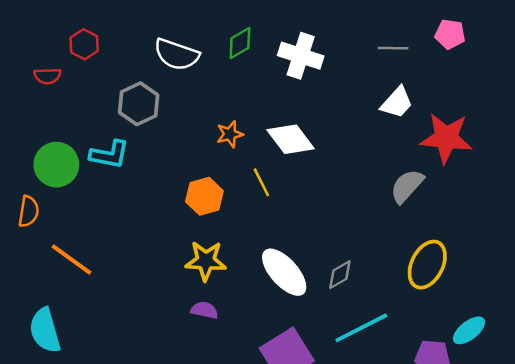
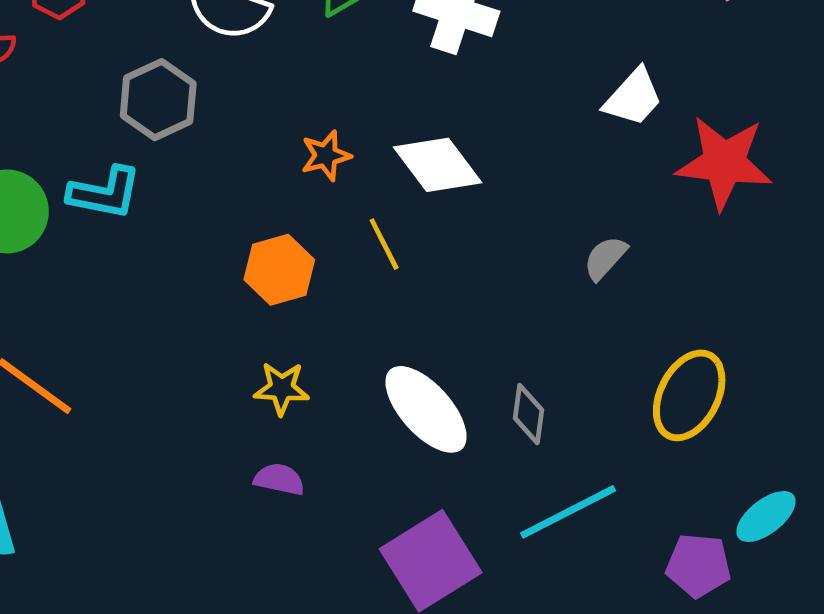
gray semicircle: (407, 186) -> (605, 258), moved, size x0.7
yellow star: (206, 261) -> (282, 388), size x0.7
gray diamond: (340, 275) -> (528, 414), turned -52

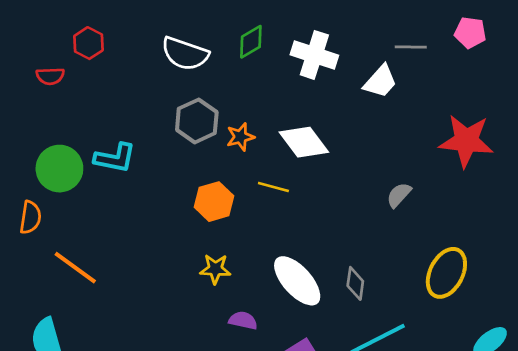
white trapezoid: (633, 97) -> (380, 81), moved
gray hexagon: (158, 100) -> (197, 121), moved
yellow line: (384, 244) -> (273, 187), turned -48
purple semicircle: (279, 479) -> (243, 320), moved

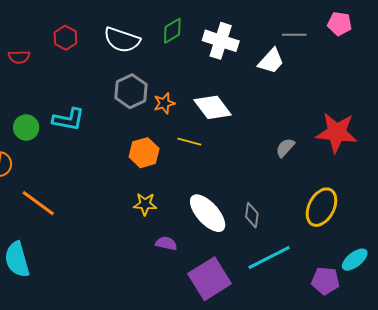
red hexagon: (88, 43) -> (65, 38), moved
red star: (466, 141) -> (337, 133), moved
green circle: (59, 169) -> (26, 128), size x0.7

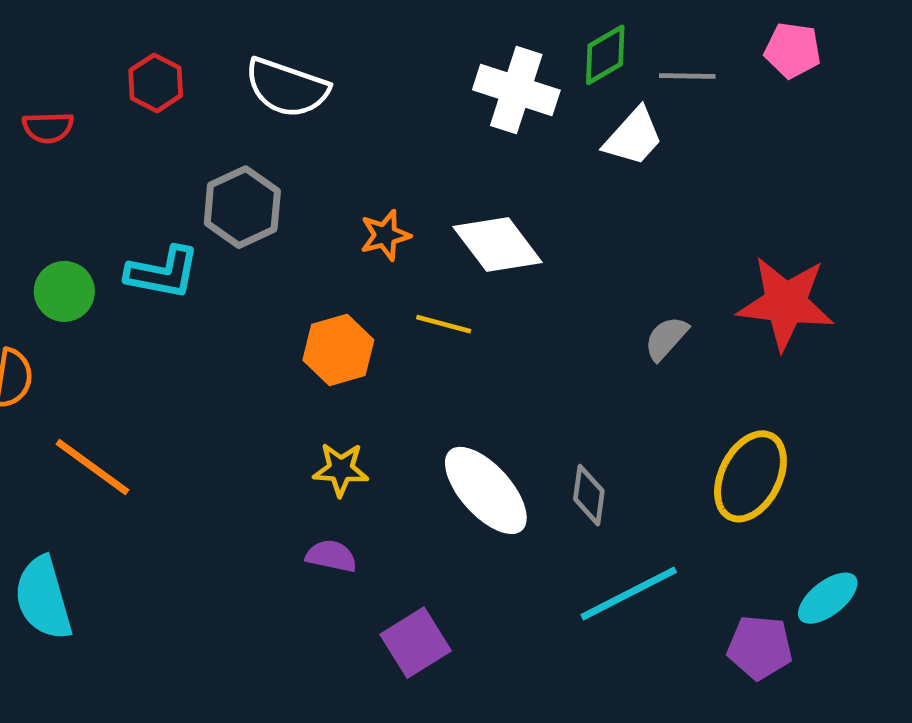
green diamond: (172, 31) -> (605, 55), moved
gray hexagon: (131, 91) -> (242, 207), moved
purple semicircle: (166, 243) -> (331, 556), moved
purple square: (210, 279) -> (416, 643), moved, size x0.7

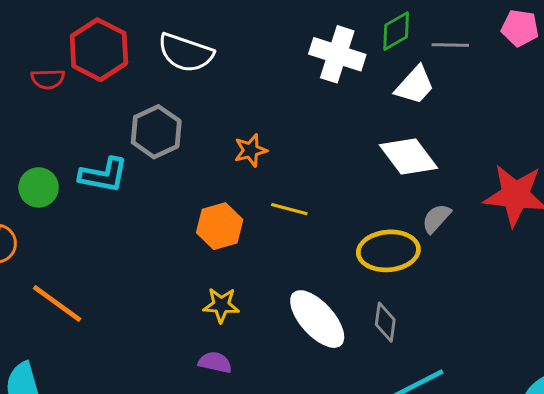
red hexagon: (156, 83) -> (99, 50), size x1.6
red semicircle: (48, 127) -> (48, 79), moved
white diamond: (498, 245) -> (409, 156), moved
yellow ellipse: (750, 476) -> (388, 251), moved, turned 58

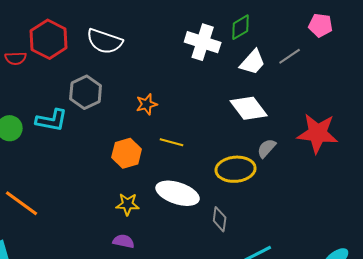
gray line: (450, 45) -> (290, 56), moved, turned -35
white ellipse: (317, 319) -> (178, 193), moved, turned -30
gray diamond: (385, 322) -> (220, 219), moved

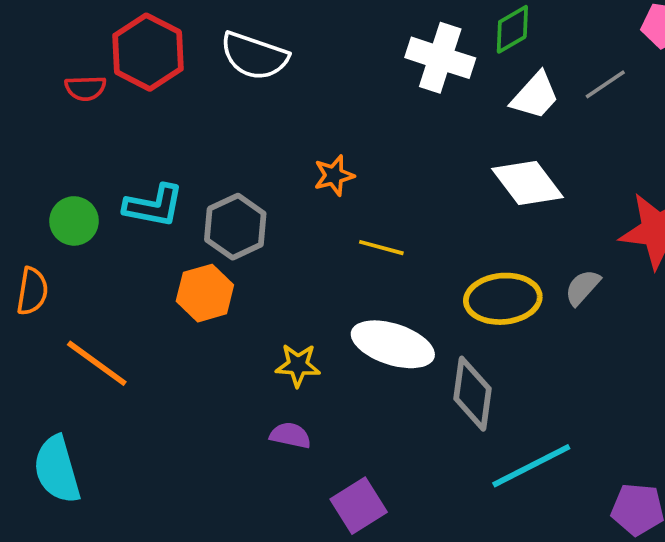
gray hexagon: (86, 92) -> (235, 227), moved
gray semicircle: (267, 148) -> (583, 287), moved
orange hexagon: (127, 153) -> (205, 293), moved
gray diamond: (220, 219) -> (472, 394), size x1.5

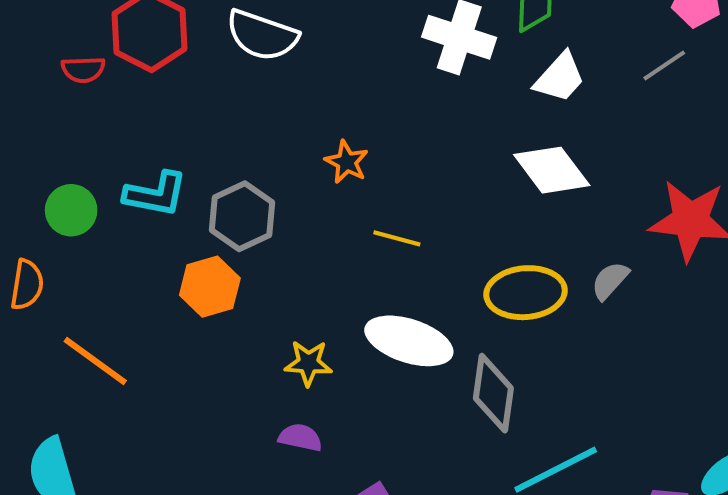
gray line: (605, 84) -> (664, 65), moved
orange star: (334, 175) -> (347, 162), turned -30

